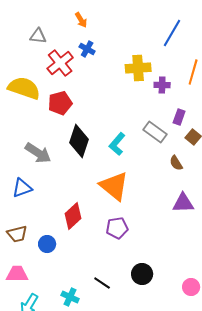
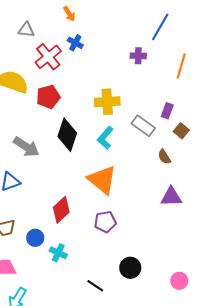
yellow cross: (138, 68) -> (107, 102), moved
purple cross: (162, 85) -> (138, 56), moved
black line: (102, 283) -> (95, 286), moved
cyan cross: (70, 297) -> (58, 253), moved

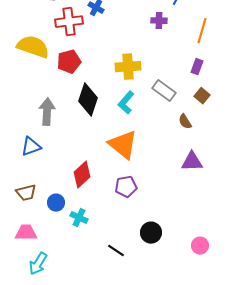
red cross: (48, 57) -> (69, 22), turned 32
purple rectangle: (167, 111) -> (197, 67), moved
gray arrow: (26, 147) -> (47, 112), turned -120

